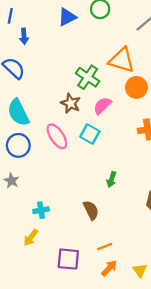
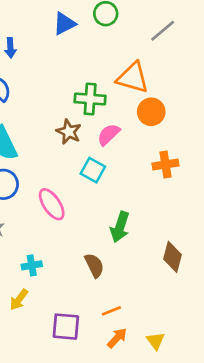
green cross: (88, 77) -> (90, 99), turned -30
pink ellipse: (57, 136) -> (52, 204), moved
green arrow: (111, 179) -> (120, 227), size x1.5

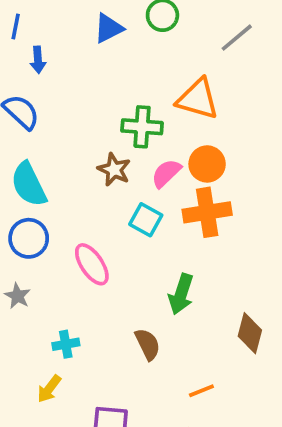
orange circle: (151, 112) -> (207, 164), moved
orange cross: (165, 164) -> (207, 212), moved, size x1.4
orange line: (111, 311) -> (201, 391), moved

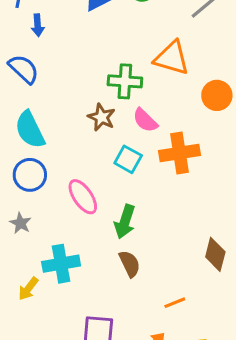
orange circle: (207, 164) -> (217, 95), moved
pink semicircle: (166, 173) -> (145, 120), turned -92
green arrow: (181, 294) -> (125, 222), moved
cyan cross: (66, 344) -> (61, 264), size x1.6
yellow arrow: (49, 389) -> (28, 289), moved

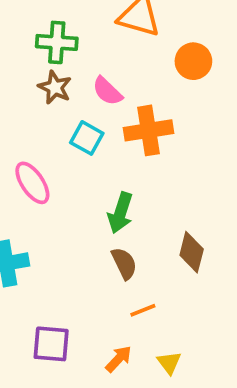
green cross: (125, 81) -> (57, 42), moved
green arrow: (125, 222) -> (120, 213), moved
brown semicircle: (130, 264) -> (124, 263), moved

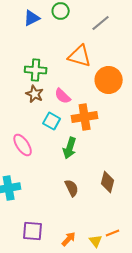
orange circle: (193, 61) -> (109, 80), size x1.4
green arrow: (120, 213) -> (70, 148), moved
orange line: (143, 310) -> (113, 233), moved

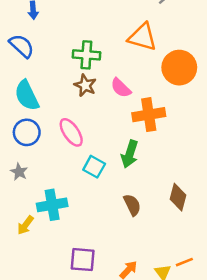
cyan square: (52, 121) -> (94, 167), moved
pink ellipse: (23, 145) -> (71, 132), moved

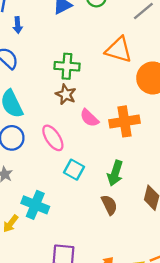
pink semicircle: (121, 88) -> (89, 118), moved
green arrow: (130, 154) -> (115, 173), moved
cyan cross: (52, 205) -> (35, 205), turned 32

